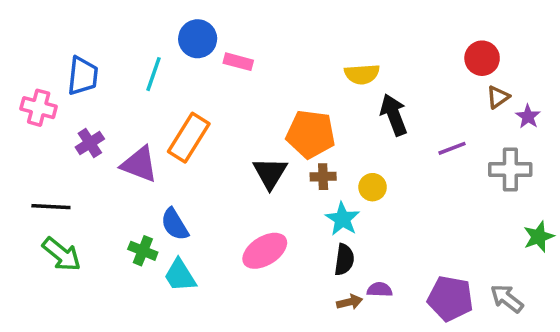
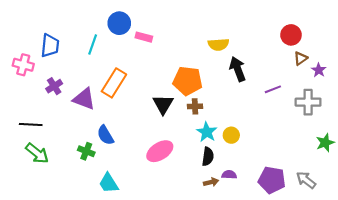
yellow circle: (373, 187) -> (231, 135), moved
cyan trapezoid: (180, 276) -> (109, 183), moved

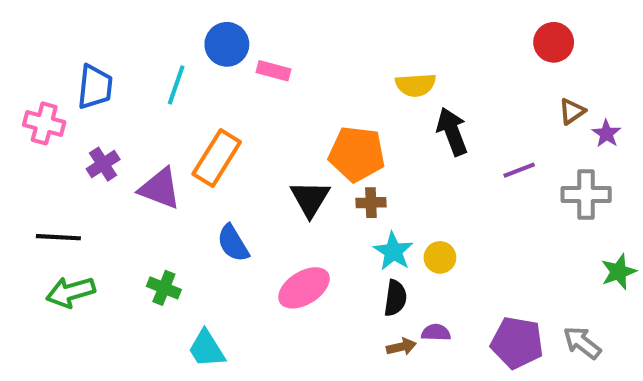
red circle: (291, 35) -> (554, 42), moved
blue semicircle: (105, 135) -> (233, 243), moved
green arrow: (37, 153) -> (71, 292), turned 125

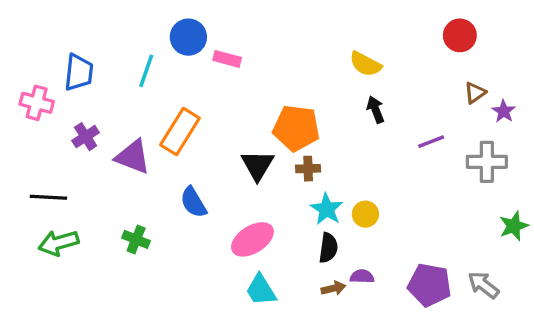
yellow semicircle: (416, 85) -> (365, 64), moved, turned 32
black arrow: (452, 132) -> (376, 110), size x0.7
cyan trapezoid: (207, 349) -> (261, 290), moved

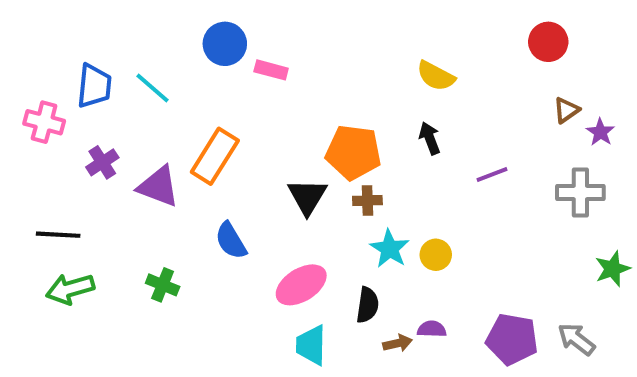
cyan line: (146, 71) -> (153, 88), moved, turned -68
black arrow: (376, 110) -> (430, 138), moved
purple line: (431, 142) -> (492, 174), moved
black semicircle: (328, 248) -> (367, 305), moved
cyan trapezoid: (261, 290) -> (311, 345), turned 33

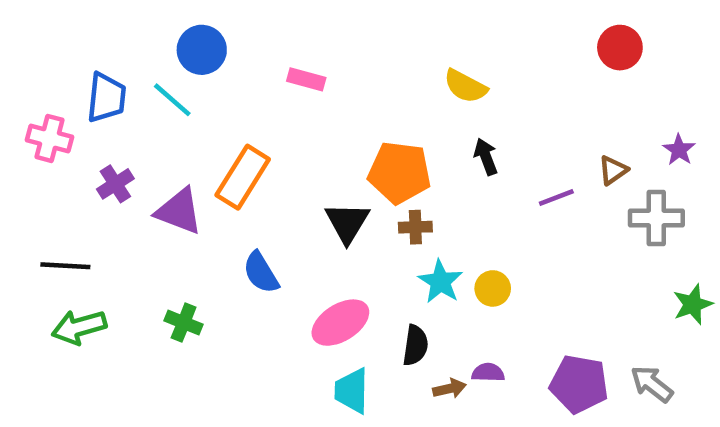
blue circle: (225, 44) -> (202, 50), moved
yellow semicircle: (436, 76) -> (465, 86), moved
brown triangle: (566, 110) -> (613, 170), moved

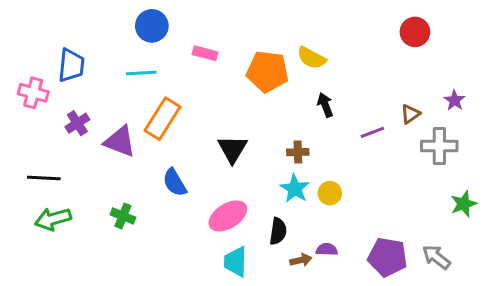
blue circle: (202, 50) -> (152, 26), moved
cyan line: (172, 100) -> (141, 73), moved, turned -44
orange pentagon: (399, 173) -> (267, 71), moved
brown cross: (415, 227) -> (298, 152), moved

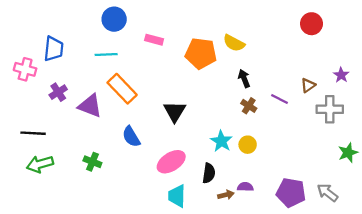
orange rectangle: (162, 119) -> (122, 89), turned -76
purple line: (372, 132) -> (280, 99), turned 48
brown cross: (298, 152) -> (249, 106), moved, turned 35

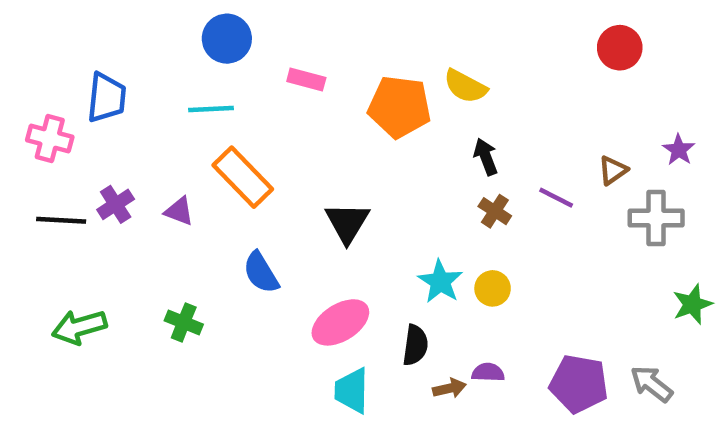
purple cross: (58, 92) -> (116, 204), moved
purple triangle: (90, 106) -> (179, 211), size x0.6
black line: (33, 133) -> (61, 220), moved

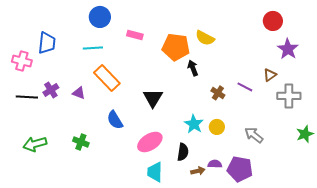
purple star: (679, 150) -> (288, 49), moved, size x1.5
black arrow: (486, 157) -> (193, 68), moved
purple pentagon: (579, 384) -> (240, 169), moved
gray arrow: (652, 384) -> (254, 135), moved

